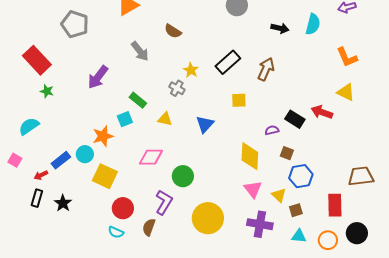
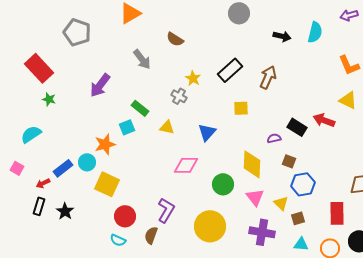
pink diamond: (151, 157) -> (186, 165), moved
green circle: (183, 176) -> (223, 184), moved

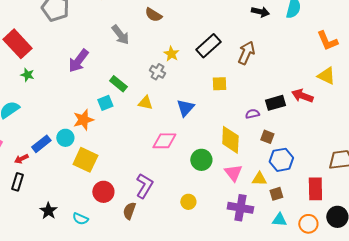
black rectangle: (297, 127) -> (275, 103), turned -48
yellow triangle: (281, 203) -> (259, 179), turned -42
black star: (65, 211) -> (48, 211), moved
yellow circle: (210, 226) -> (188, 202), size x0.5
cyan semicircle: (118, 240) -> (80, 219), moved

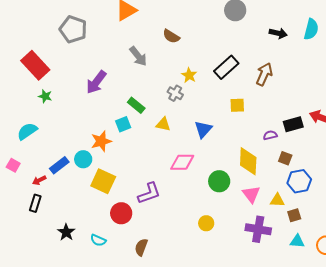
purple L-shape: (144, 186) -> (149, 193), moved, turned 40
brown semicircle: (129, 211) -> (141, 247), moved

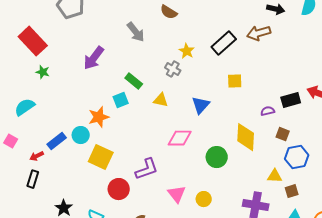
brown arrow: (264, 74) -> (259, 33), moved, turned -130
pink triangle: (251, 194) -> (177, 194), moved

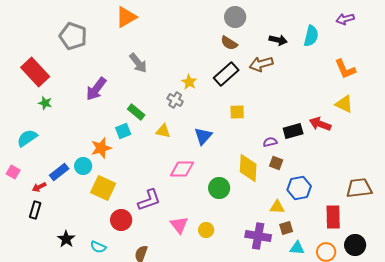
brown semicircle: (169, 12) -> (229, 43), moved
brown square: (283, 134) -> (276, 163), moved
brown square: (292, 191) -> (286, 228), moved

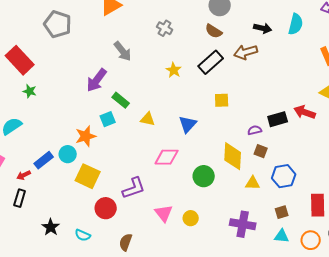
purple arrow: (96, 89) -> (97, 80), moved
gray cross: (175, 100) -> (165, 28), moved
yellow triangle: (277, 207) -> (253, 183), moved
brown square: (286, 228) -> (282, 212), moved

